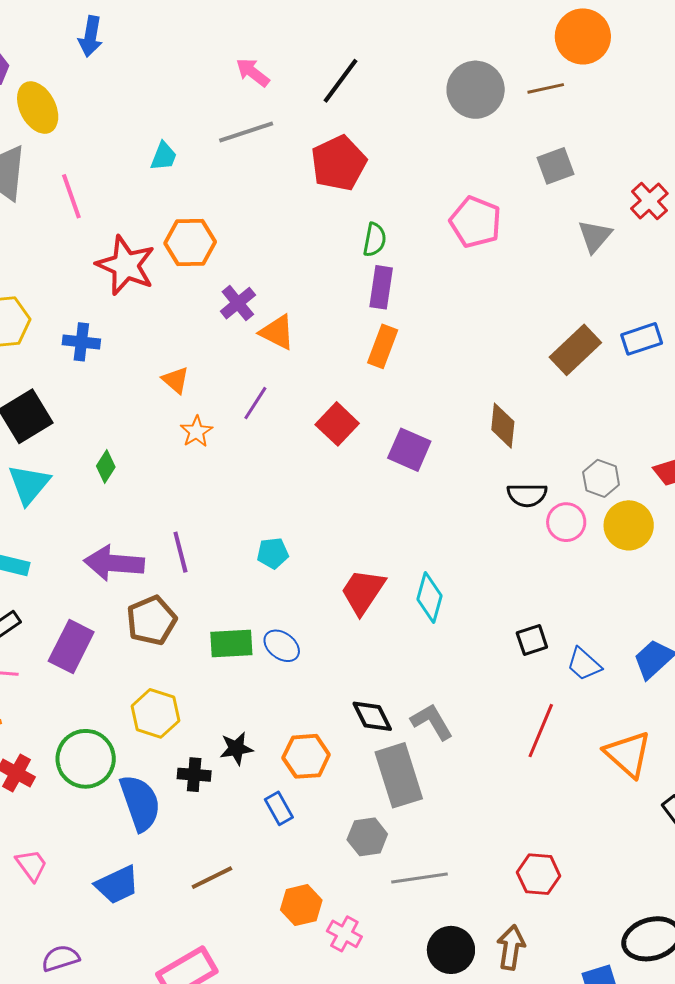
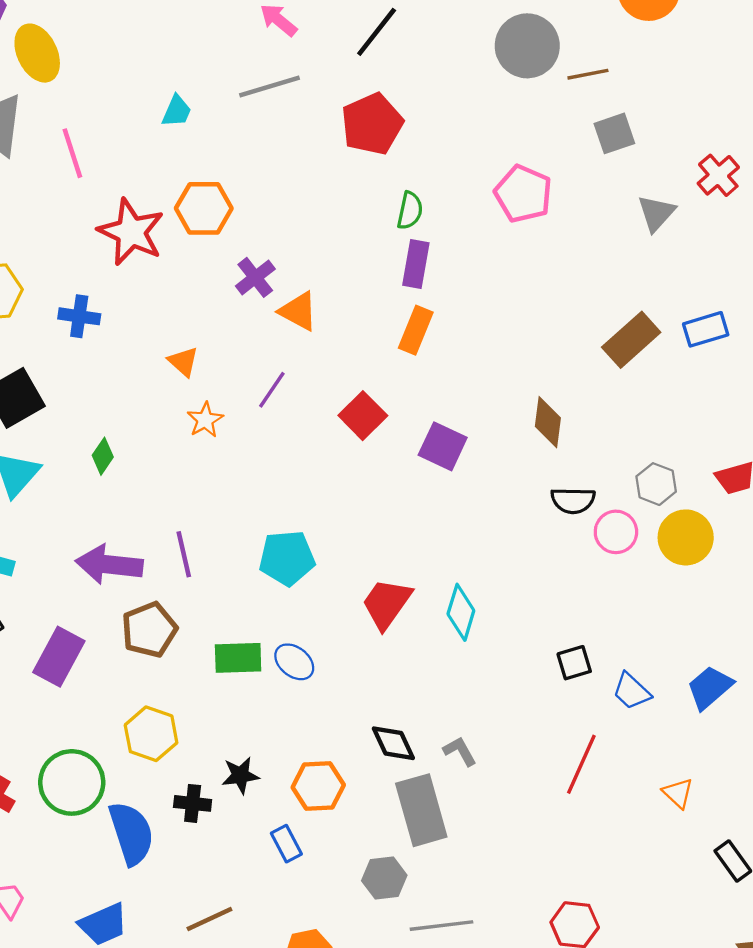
brown line: (546, 88) -> (588, 74), moved
cyan pentagon: (273, 553) -> (287, 558), size x1.6
gray L-shape: (432, 722) -> (460, 751), size x0.7
orange triangle: (628, 754) -> (678, 793), size x0.6

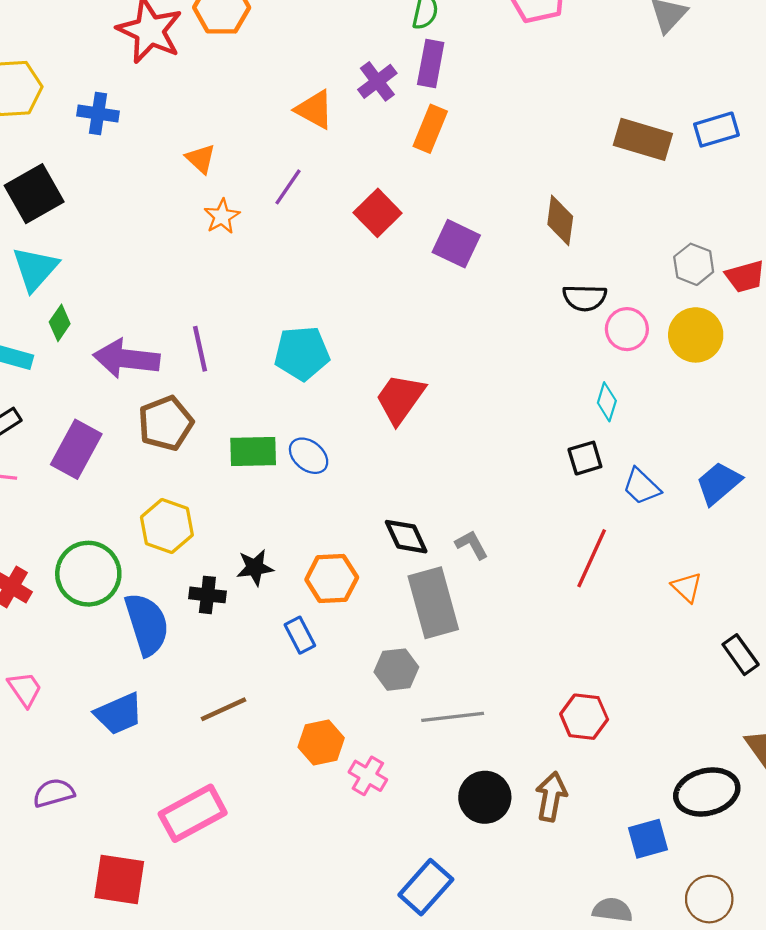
purple cross: (255, 277) -> (377, 81), moved
brown rectangle: (631, 340) -> (643, 139), turned 58
green diamond: (103, 456) -> (60, 323), moved
gray hexagon: (656, 484) -> (694, 264), moved
cyan diamond: (461, 612) -> (607, 402), moved, size x0.7

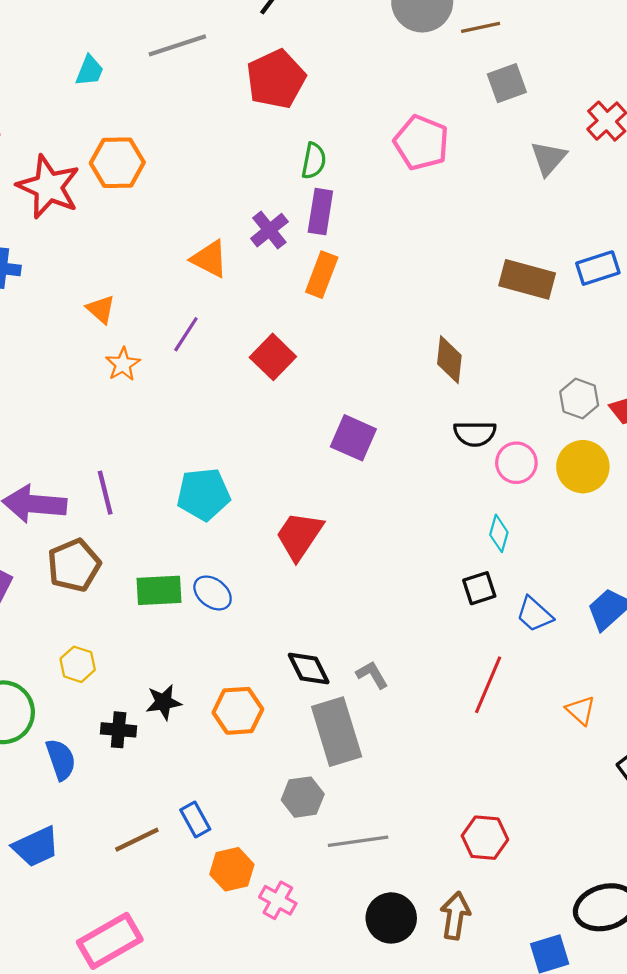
purple square: (456, 244) -> (353, 438), moved
yellow hexagon: (167, 526) -> (78, 664), size x0.7
blue semicircle: (147, 624) -> (61, 760), size x0.7
blue rectangle: (300, 635) -> (195, 820), moved

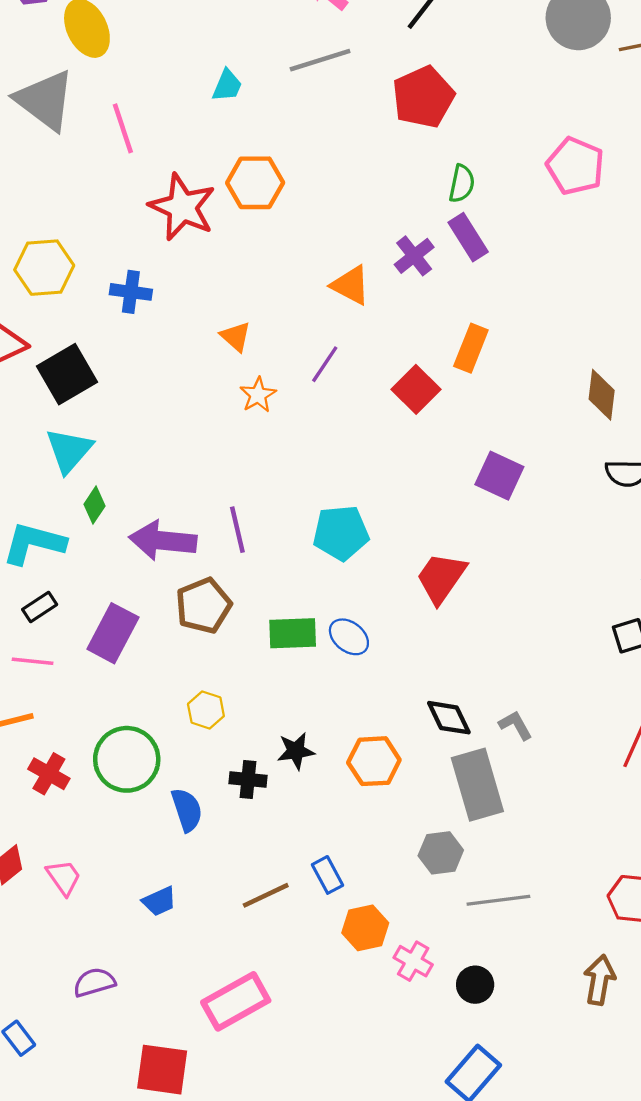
purple rectangle: (320, 212) -> (468, 237), turned -42
orange rectangle: (322, 275) -> (471, 348), moved
blue trapezoid: (36, 847) -> (159, 901), size x0.7
black circle: (391, 918) -> (475, 985), moved, size x0.7

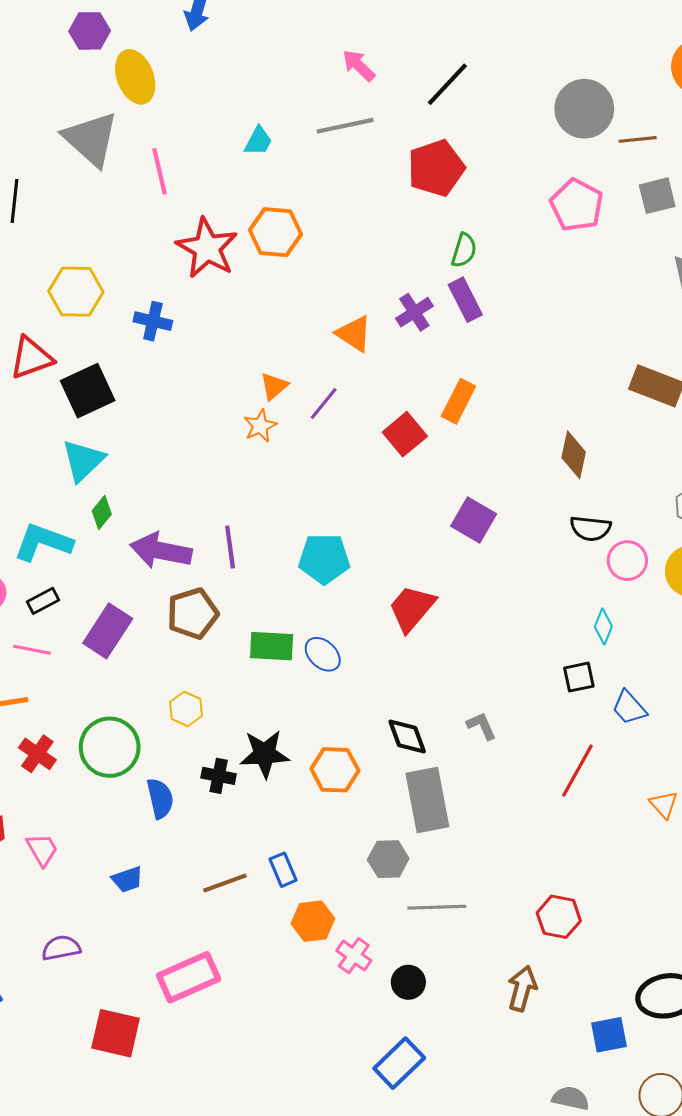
pink pentagon: (575, 166) -> (577, 205), moved
orange triangle: (236, 337) -> (274, 386), moved, turned 32
gray L-shape: (516, 725) -> (481, 726), moved
black star: (296, 751) -> (265, 754), size x1.4

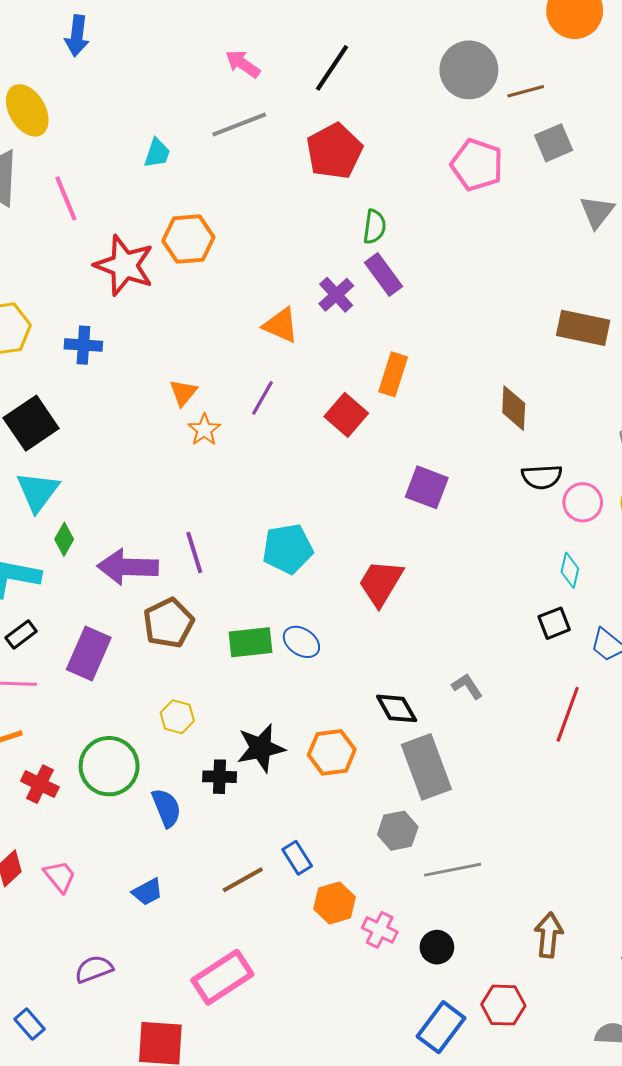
orange triangle: (274, 386) -> (183, 393), moved
red hexagon: (559, 917) -> (503, 1005), moved

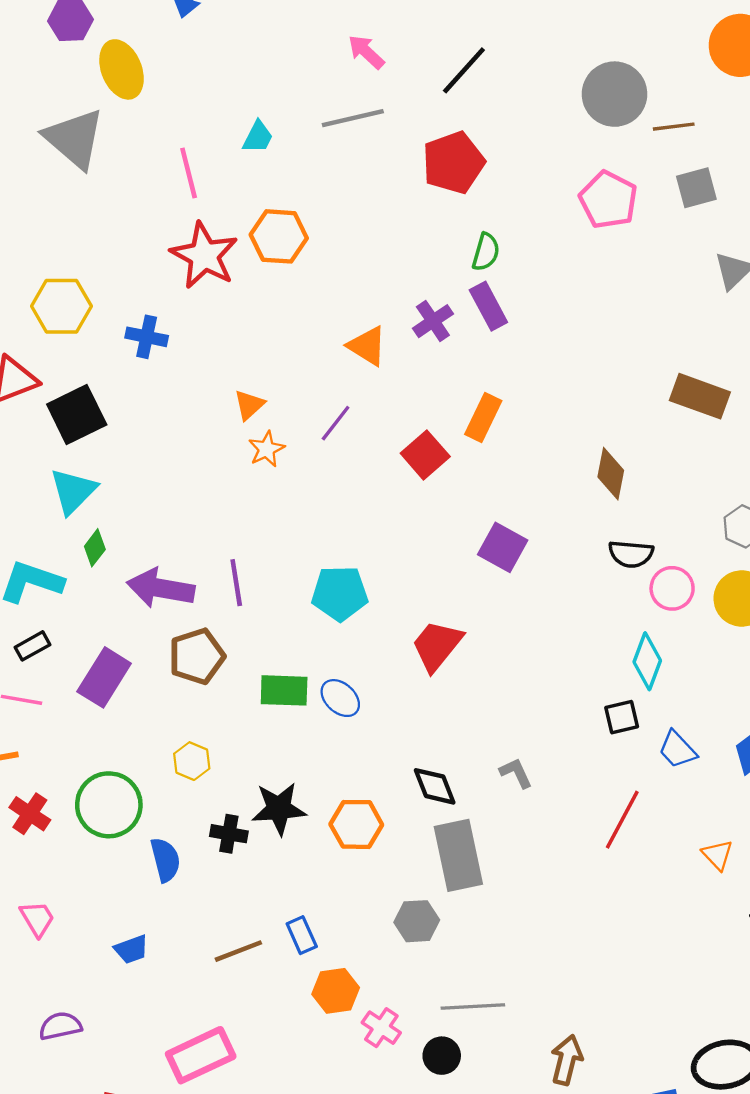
pink line: (66, 198) -> (189, 173), moved
cyan diamond: (570, 570) -> (647, 661), size x1.4
gray line: (453, 870) -> (473, 1007), moved

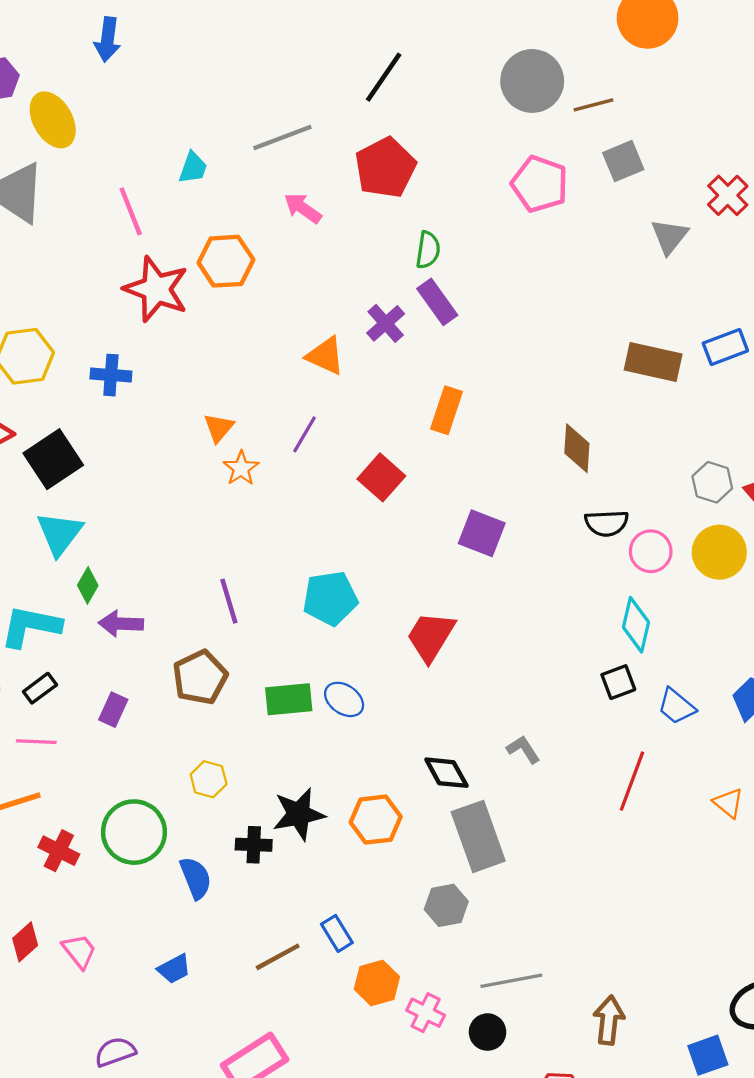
pink arrow: (366, 52) -> (303, 208), moved
red square: (425, 455) -> (381, 477), moved
purple arrow: (161, 588) -> (121, 624), moved, size x0.7
purple rectangle: (104, 677) -> (113, 710), size x0.6

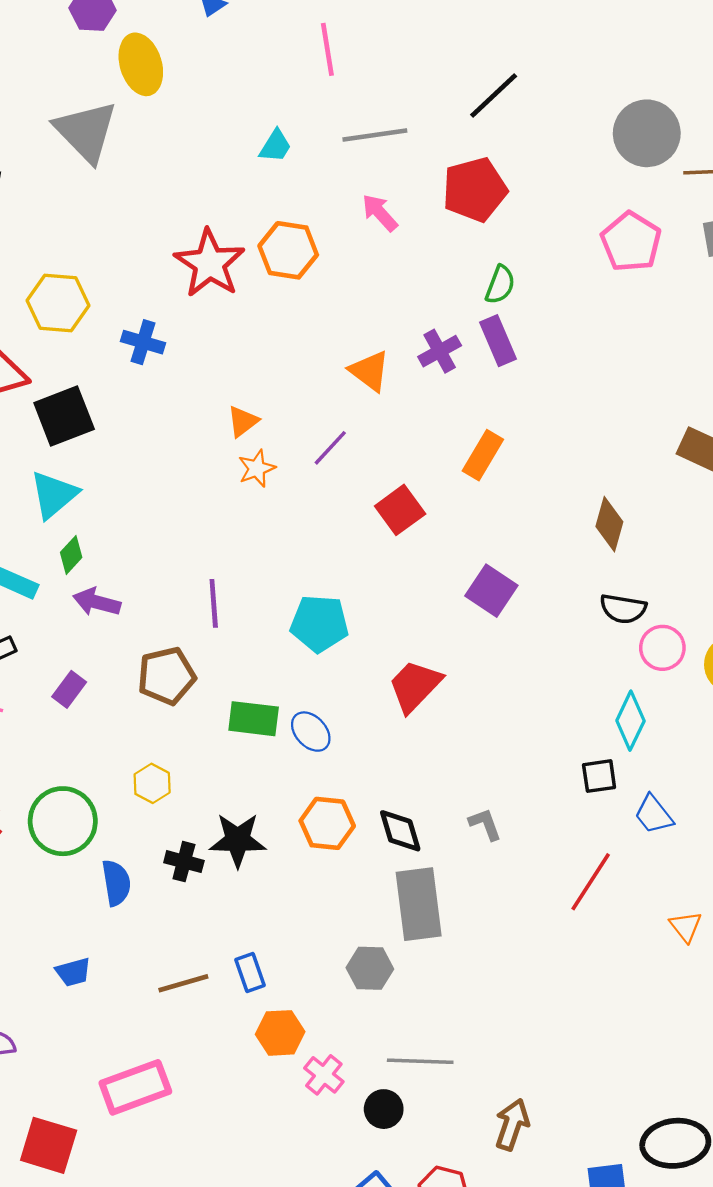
pink line: (131, 211) -> (327, 49), moved
orange hexagon: (376, 820) -> (327, 823), moved

